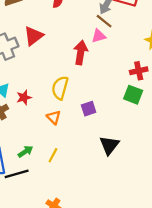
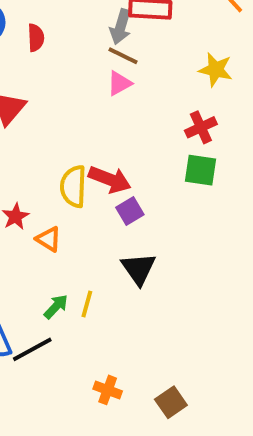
red arrow: (81, 53) -> (110, 180), moved, turned 115
orange triangle: (54, 117) -> (48, 239), moved
black triangle: (109, 145) -> (139, 269), moved
green arrow: (25, 151) -> (56, 307), moved

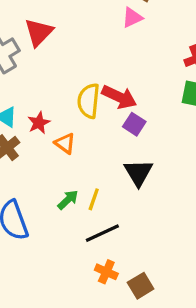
purple square: (130, 211) -> (134, 124), turned -30
black line: (32, 349) -> (102, 233), moved
brown square: (171, 402) -> (141, 286), moved

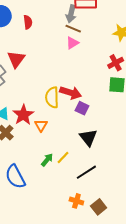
red star: (39, 123) -> (23, 115), size x1.5
orange triangle: (65, 143) -> (41, 125), turned 32
yellow line: (94, 199) -> (63, 157), turned 32
black line: (102, 233) -> (86, 172), moved

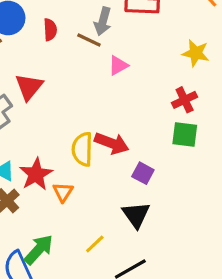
gray arrow: (71, 14) -> (103, 21), moved
brown line: (73, 29) -> (89, 40), moved
purple square: (82, 108) -> (143, 173), moved
green arrow: (47, 160) -> (39, 250), moved, size x1.5

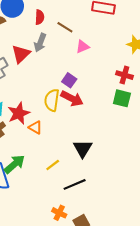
gray arrow: (103, 21) -> (40, 43), moved
red cross: (185, 100) -> (124, 75), turned 35
purple square: (143, 173) -> (69, 80), moved
orange triangle: (63, 192) -> (35, 127), turned -40

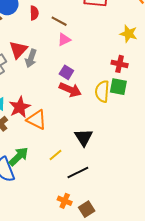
gray arrow: (40, 43) -> (31, 58), moved
pink triangle: (83, 47) -> (64, 40), moved
yellow semicircle: (52, 100) -> (102, 91), moved
orange triangle: (35, 127) -> (37, 120), size x1.5

